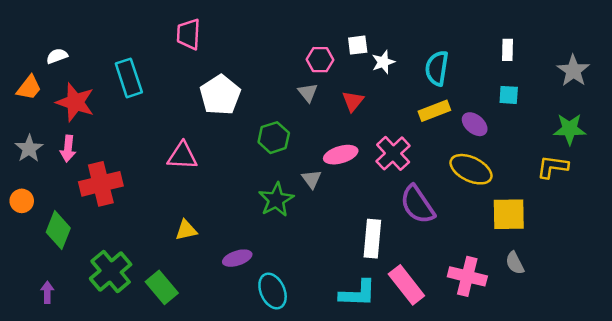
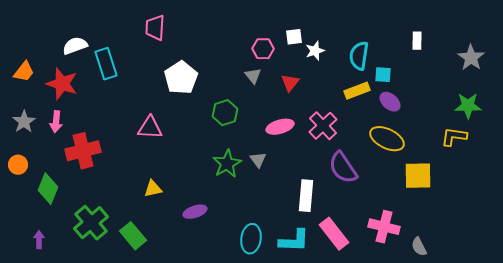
white semicircle: (57, 56) -> (75, 46), moved, size x1.4
cyan square: (509, 95) -> (383, 75), moved
gray triangle: (311, 179) -> (258, 160), moved
gray semicircle: (515, 263) -> (419, 247), moved
cyan ellipse: (273, 291) -> (251, 239), moved, turned 32

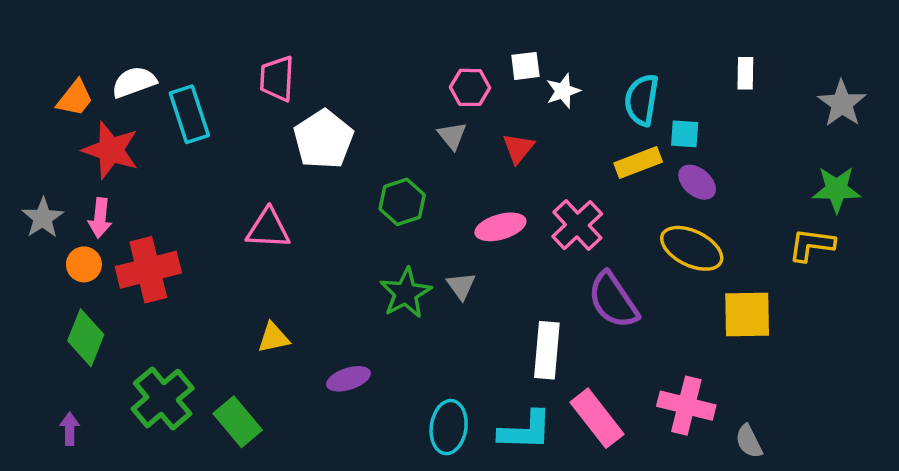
pink trapezoid: (155, 28) -> (277, 78), moved
orange trapezoid: (24, 72) -> (75, 98), moved
orange circle: (18, 165) -> (84, 264), moved

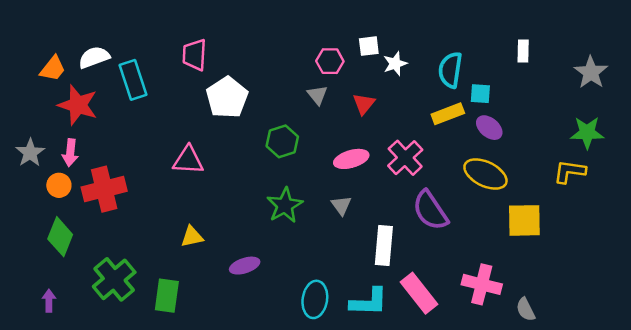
gray triangle: (461, 286) -> (341, 205), moved
green rectangle: (238, 422) -> (167, 296), turned 48

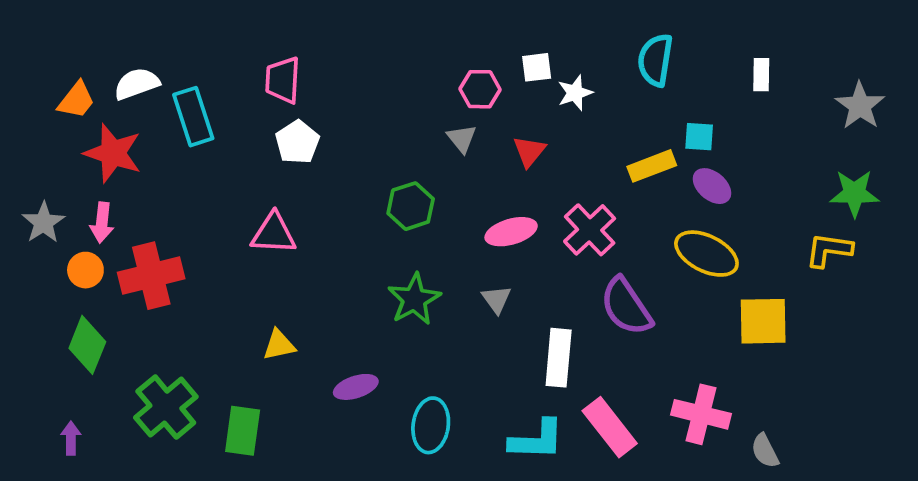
cyan semicircle: (450, 70) -> (655, 60), moved
white pentagon: (227, 97) -> (297, 142), moved, size x0.7
cyan ellipse: (315, 299) -> (431, 425), moved

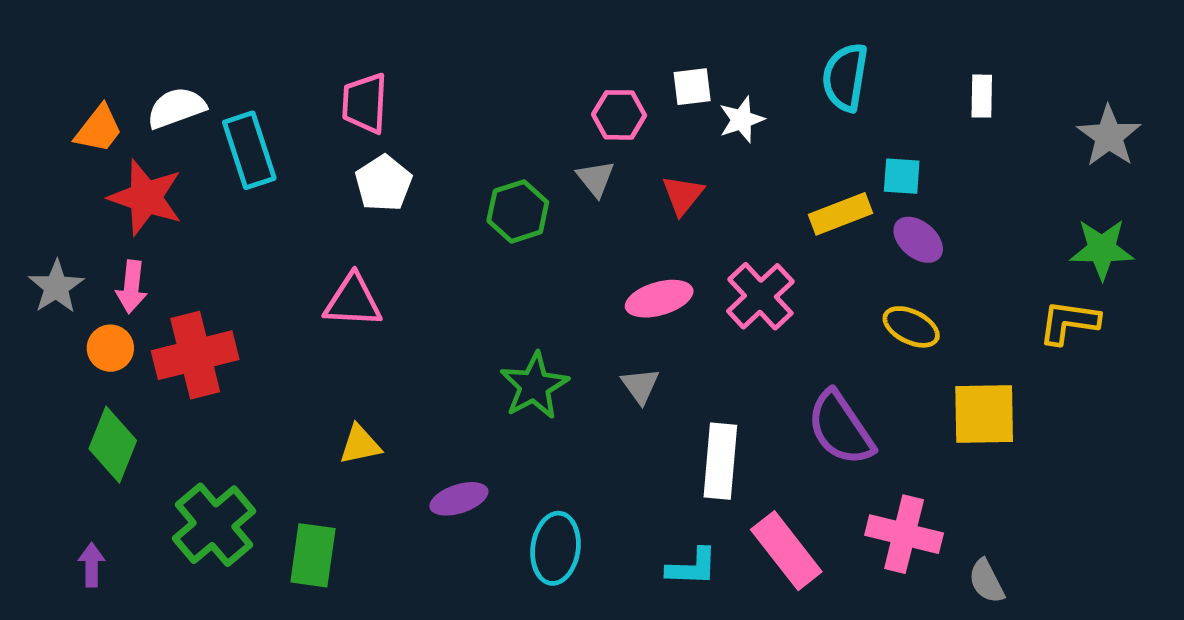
green hexagon: (411, 206) -> (518, 211), moved
yellow ellipse: (706, 254) -> (911, 327), size x0.7
purple semicircle: (626, 307) -> (840, 428), moved
cyan L-shape: (537, 440) -> (692, 567), size x0.7

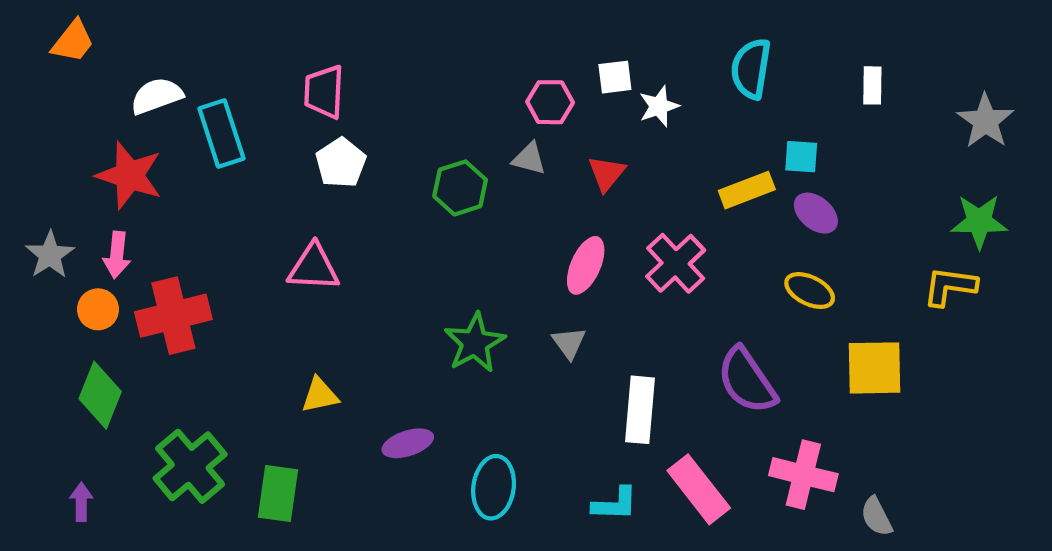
orange trapezoid: (99, 129) -> (73, 41), moved
gray triangle: (596, 179) -> (529, 159), turned -36
pink ellipse: (659, 299) -> (586, 265), turned -50

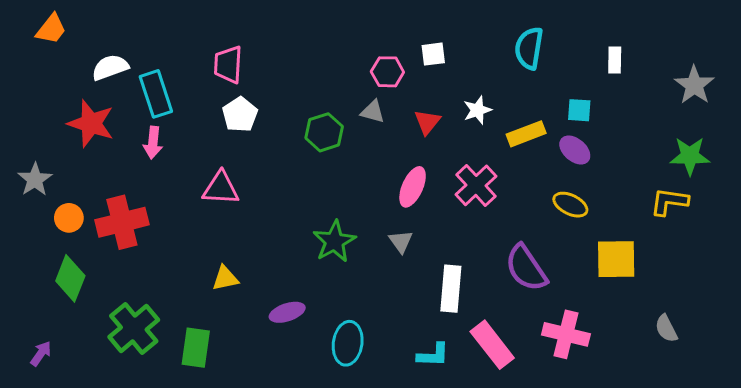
white star: (659, 106) -> (477, 110), moved
cyan square: (801, 157) -> (579, 110), moved
pink arrow: (117, 255) -> (153, 143), moved
purple arrow: (81, 502) -> (41, 354), moved, turned 35
gray semicircle: (877, 517) -> (666, 328), moved

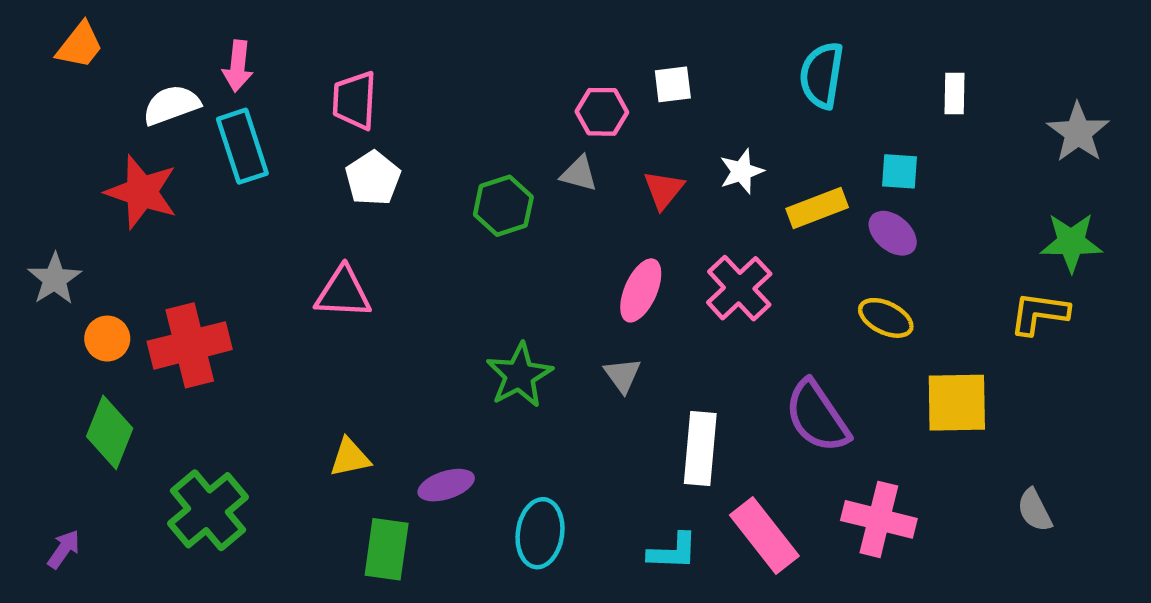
pink arrow: (153, 143) -> (238, 66), moved
yellow triangle: (225, 278) -> (350, 458), moved
green rectangle: (196, 348) -> (387, 549), moved

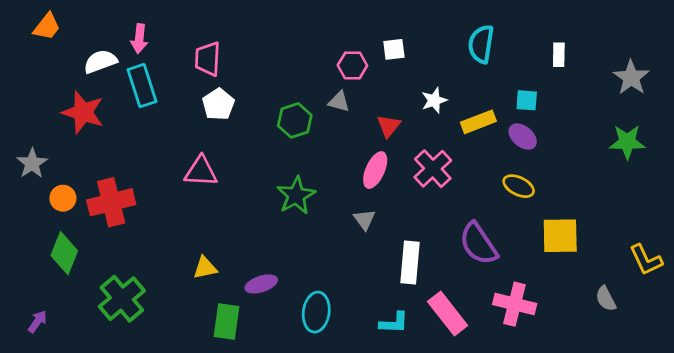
red triangle: (664, 190) -> (389, 126), moved
yellow L-shape: (1039, 313) -> (646, 260), moved, turned -123
green star: (519, 375) -> (296, 195), moved

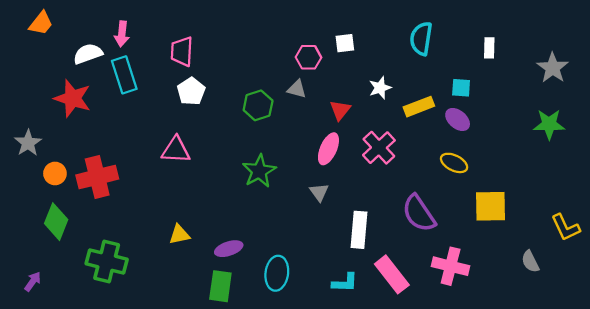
green cross: (122, 299) -> (107, 262), turned -36
green rectangle: (226, 321) -> (220, 286), moved

